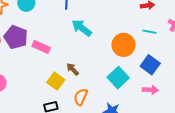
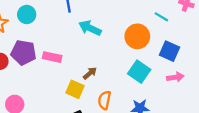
cyan line: (150, 32) -> (161, 17), turned 32
brown arrow: (73, 69) -> (90, 73), turned 104

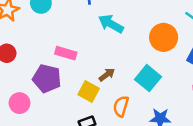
purple pentagon: (23, 53) -> (47, 78), moved
cyan square: (139, 72) -> (148, 78), moved

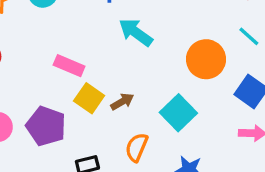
purple pentagon: (47, 78) -> (46, 126), moved
yellow square: (89, 91) -> (89, 98), moved

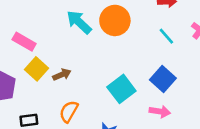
orange circle: (206, 59) -> (115, 20), moved
cyan square: (178, 113) -> (121, 89), moved

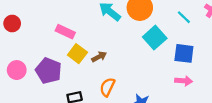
blue square: (163, 79) -> (184, 53), turned -30
cyan square: (121, 89) -> (155, 38), moved

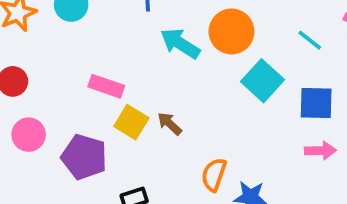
brown arrow: (99, 57) -> (170, 124), turned -104
pink circle: (17, 70) -> (29, 135), moved
orange semicircle: (107, 87) -> (214, 175), moved

